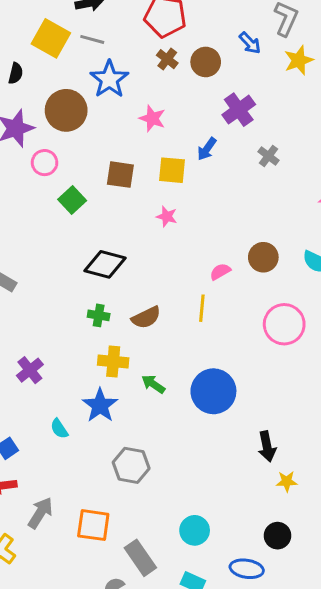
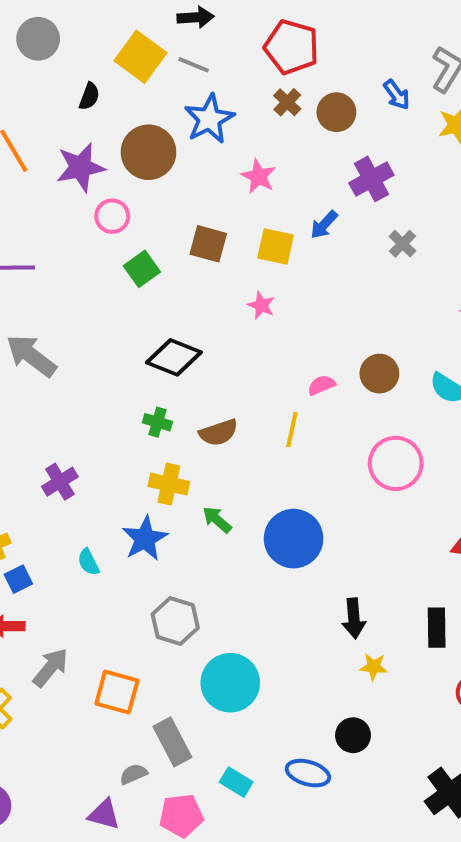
cyan circle: (195, 530) -> (230, 683), moved, size x1.5

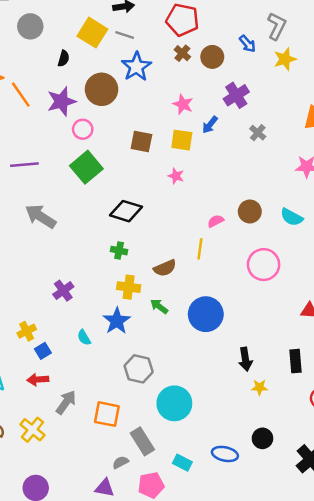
pink star: (259, 176) -> (183, 104), moved
green square: (142, 269) -> (86, 167), moved, size x1.5
brown semicircle: (219, 433) -> (165, 268), moved
black circle: (353, 735) -> (262, 438), moved

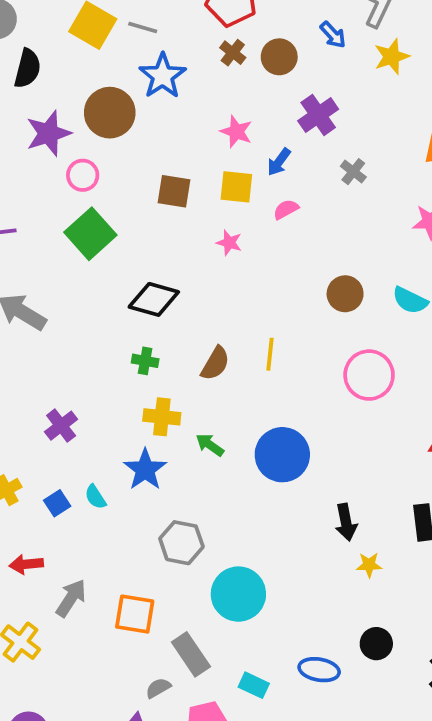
black semicircle: (64, 59) -> (27, 68), moved, size x1.5
pink semicircle: (216, 221) -> (286, 209), moved
brown semicircle: (165, 268) -> (215, 363), moved, turned -35
blue square: (43, 351) -> (57, 503), moved

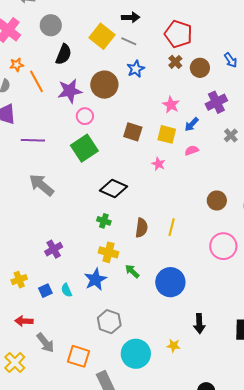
blue star: (163, 76) -> (136, 69), size x0.7
brown semicircle: (215, 363) -> (141, 228), turned -30
yellow star: (369, 565) -> (174, 346), moved
gray arrow: (71, 598) -> (45, 343), turned 100

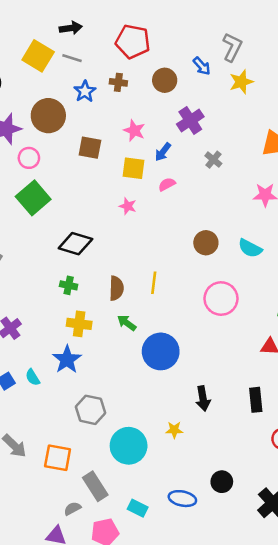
brown cross: (175, 62) -> (118, 82), moved, turned -32
brown square: (133, 132) -> (90, 148), moved
green arrow: (132, 271) -> (127, 323), moved

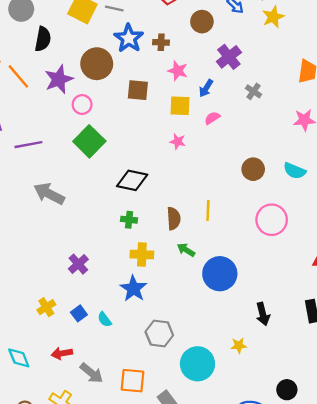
brown cross: (118, 82) -> (161, 42), moved
blue star: (85, 91) -> (129, 38), size x1.4
cyan semicircle: (33, 377) -> (104, 319), moved

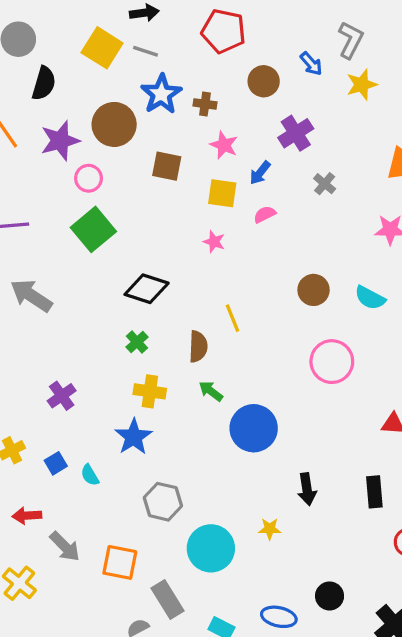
yellow line: (208, 210) -> (233, 318), moved, turned -30
green cross: (129, 220) -> (137, 342), turned 35

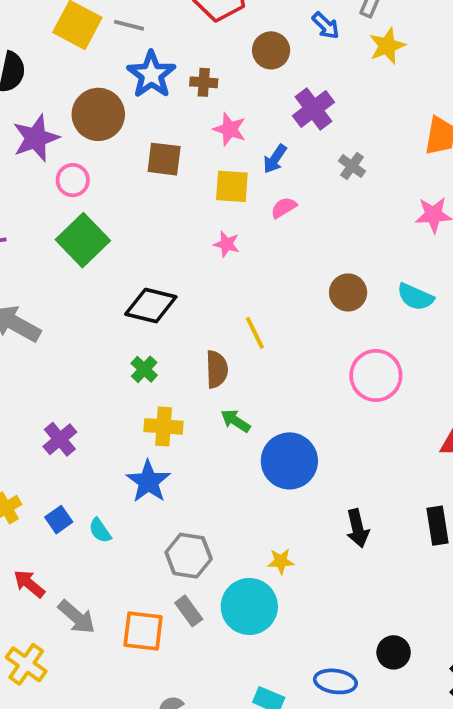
red arrow: (27, 516) -> (29, 584), turned 48
yellow star: (270, 529) -> (281, 561), moved
gray rectangle: (168, 599) -> (189, 611), moved, size x0.7

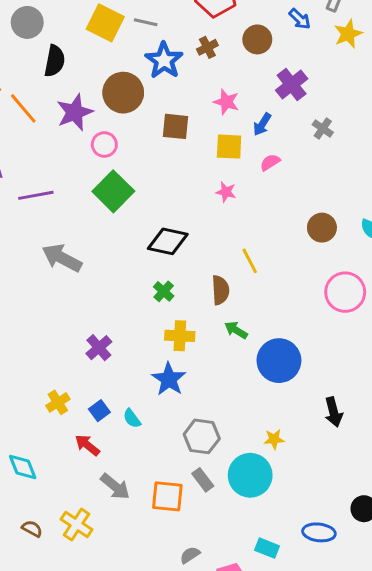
brown cross: (204, 82) -> (207, 47), moved, turned -30
red arrow: (29, 584) -> (87, 445), moved

